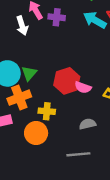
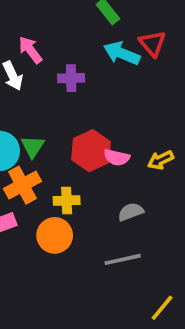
purple cross: (57, 17) -> (71, 78), moved

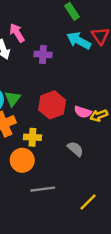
pink semicircle: (117, 157) -> (83, 112), moved
gray semicircle: (131, 212) -> (75, 149), turned 56
gray line: (123, 259) -> (43, 189), moved
yellow line: (162, 308) -> (88, 202), moved

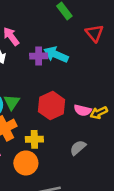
cyan arrow: (79, 41) -> (56, 55), moved
gray semicircle: (75, 149) -> (78, 148), turned -77

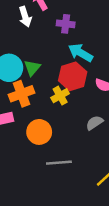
cyan arrow: (56, 55) -> (80, 53), moved
yellow cross: (34, 139) -> (60, 96), moved, turned -35

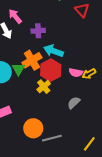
orange cross: (22, 94) -> (32, 60), moved
orange circle: (39, 132) -> (33, 128), moved

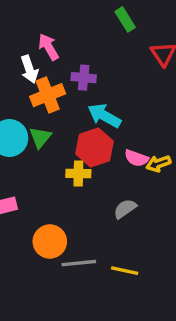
orange cross: (32, 60) -> (48, 95), moved
yellow cross: (44, 87) -> (78, 174), turned 32
yellow line: (89, 144) -> (125, 271), moved, turned 56

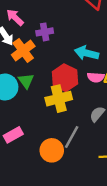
cyan arrow: (104, 116) -> (87, 53), moved
yellow cross: (78, 174) -> (59, 99), size x1.5
gray line: (79, 263) -> (72, 137), moved, turned -40

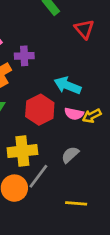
yellow cross: (59, 99) -> (22, 151), moved

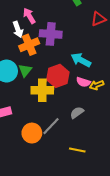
red triangle: (84, 29) -> (98, 19), turned 42
purple cross: (24, 56) -> (51, 34), size x1.5
yellow cross: (22, 151) -> (42, 90), moved

